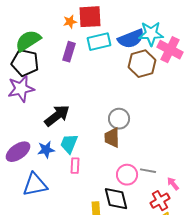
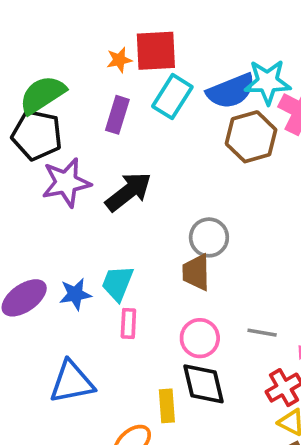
cyan rectangle: (99, 42) -> (172, 97), turned -45
purple star: (21, 89) -> (66, 183), moved
black arrow: (57, 116) -> (128, 192), moved
pink circle: (127, 175) -> (200, 338), moved
blue triangle: (35, 185) -> (72, 382), moved

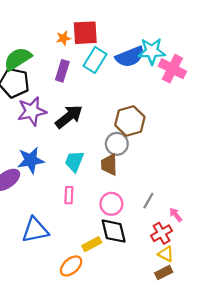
brown hexagon: (251, 137) -> (130, 121), moved
cyan trapezoid: (117, 283) -> (74, 161), moved
blue star: (75, 294) -> (31, 160), moved, size x1.4
gray line: (262, 333) -> (148, 201), turned -70
yellow rectangle: (167, 406) -> (92, 244), turned 66

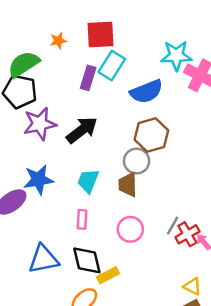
orange star: (63, 38) -> (58, 41), moved
blue semicircle: (130, 57) -> (146, 92), moved
purple rectangle: (62, 71) -> (88, 78), moved
black diamond: (114, 231) -> (87, 260), moved
red cross: (162, 233) -> (187, 234), moved

